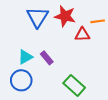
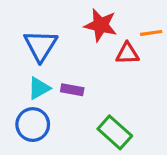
blue triangle: (38, 17) -> (41, 46), moved
purple rectangle: (47, 58) -> (72, 90), turned -40

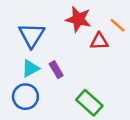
orange line: (151, 33) -> (118, 25), turned 49
purple rectangle: (72, 90) -> (56, 70), turned 49

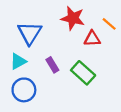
cyan triangle: (30, 68) -> (18, 61), moved
green rectangle: (89, 103) -> (83, 73), moved

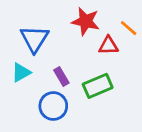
green rectangle: (83, 73) -> (98, 86), turned -65
blue circle: (24, 90) -> (53, 106), moved

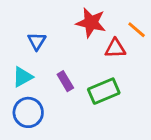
blue triangle: (34, 39) -> (37, 41), size x0.6
blue circle: (53, 106) -> (28, 112), moved

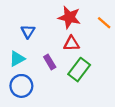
red triangle: (115, 48) -> (71, 43), moved
green rectangle: (104, 91) -> (79, 70), turned -30

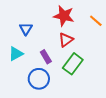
red triangle: (71, 43) -> (66, 40), turned -35
blue circle: (21, 86) -> (39, 79), moved

